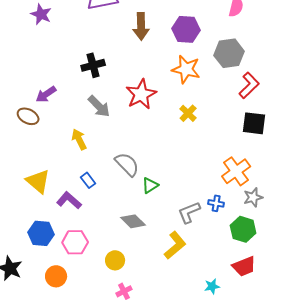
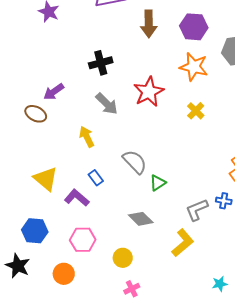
blue hexagon: (41, 233) -> (35, 231), moved

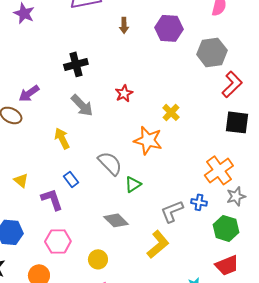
brown arrow: (149, 24) -> (124, 25), size x0.6
orange star: (194, 67) -> (148, 140), moved
red star: (149, 92) -> (124, 93), size x0.6
yellow triangle: (46, 179) -> (21, 180), size x0.6
purple L-shape: (77, 198) -> (52, 199), turned 30

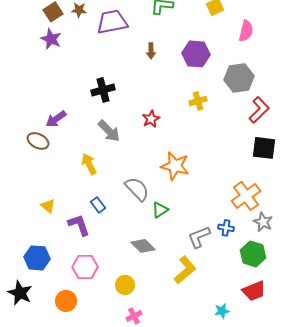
yellow cross: (171, 112) -> (198, 101), moved, turned 30
gray star: (236, 196) -> (263, 222), turned -30

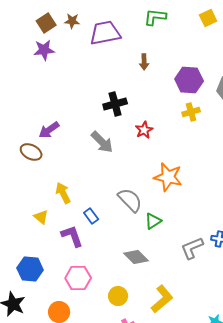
purple star: (51, 39) -> (44, 50), turned -30
purple hexagon: (196, 54) -> (189, 80), moved
black cross: (103, 90) -> (115, 104), moved
yellow arrow: (89, 164) -> (63, 193), moved
yellow L-shape: (185, 270) -> (162, 299), moved

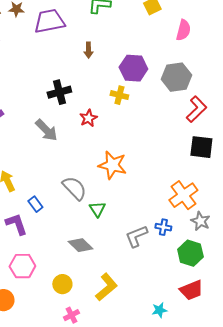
yellow cross: (191, 112) -> (119, 95), moved, turned 30
green triangle: (153, 221) -> (97, 209), turned -30

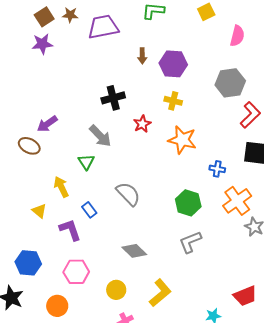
purple hexagon: (133, 68) -> (173, 64), moved
orange star: (112, 165) -> (182, 140), moved
green triangle: (97, 209) -> (86, 162), moved
blue cross: (163, 227) -> (217, 169), moved
green hexagon: (190, 253) -> (188, 203), moved

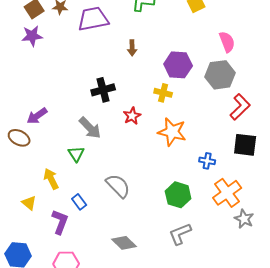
pink semicircle: (237, 36) -> (227, 42), moved, turned -35
purple hexagon: (173, 64) -> (178, 65), moved
purple L-shape: (70, 230) -> (60, 222), turned 40

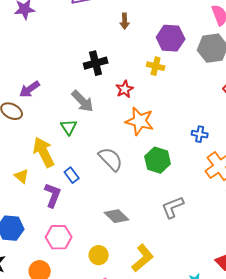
orange star: (172, 132) -> (140, 121), moved
yellow arrow: (51, 179) -> (44, 152), size x1.4
green hexagon: (178, 195) -> (158, 160), moved

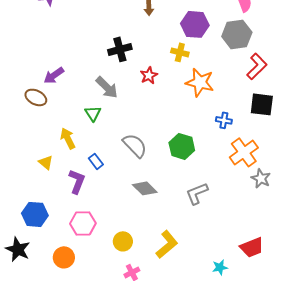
orange star: (140, 121) -> (200, 82), moved
yellow arrow: (44, 152) -> (68, 138), size x0.7
gray diamond: (117, 216) -> (145, 188), moved

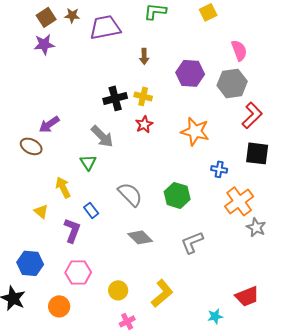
yellow cross: (180, 52) -> (143, 96), moved

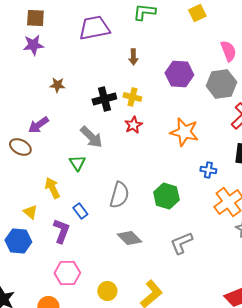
brown star: (72, 15) -> (57, 85), moved
brown square: (46, 17) -> (35, 18), turned 36
gray semicircle: (130, 194) -> (119, 195), turned 60
blue hexagon: (30, 263) -> (18, 241), moved

